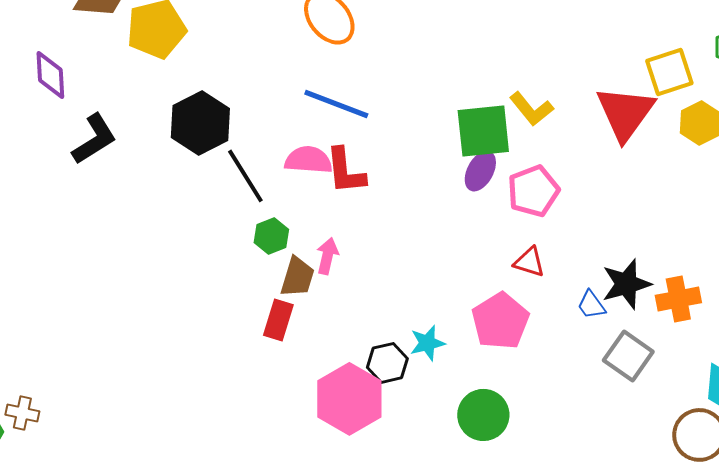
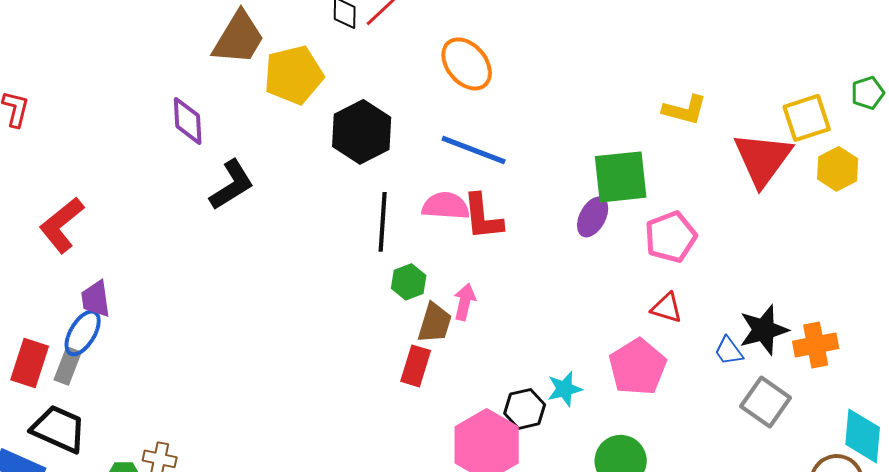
yellow L-shape: (531, 109) -> (685, 110), moved, turned -36
black hexagon: (200, 123) -> (362, 132), moved
purple ellipse: (480, 171) -> (593, 217), moved
black line: (245, 176) -> (383, 222), turned 36

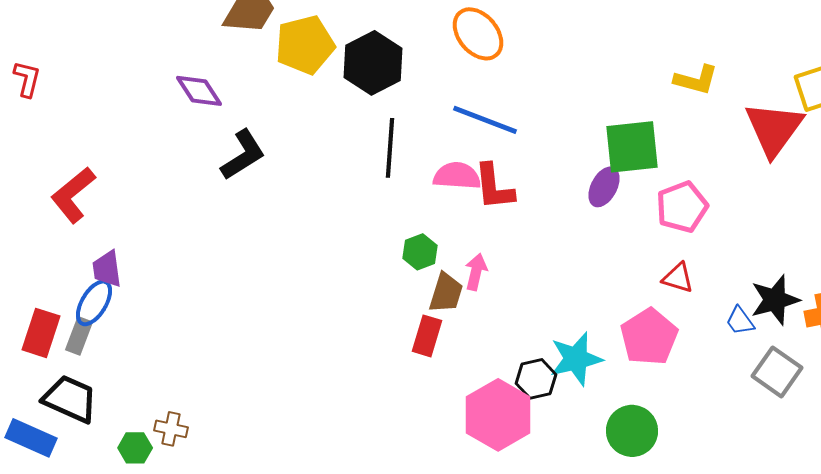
purple diamond: (188, 121) -> (199, 91), turned -30
black hexagon: (362, 132) -> (373, 63), moved
black line: (383, 222) -> (390, 148), moved
cyan star: (565, 389) -> (576, 359), size x1.5

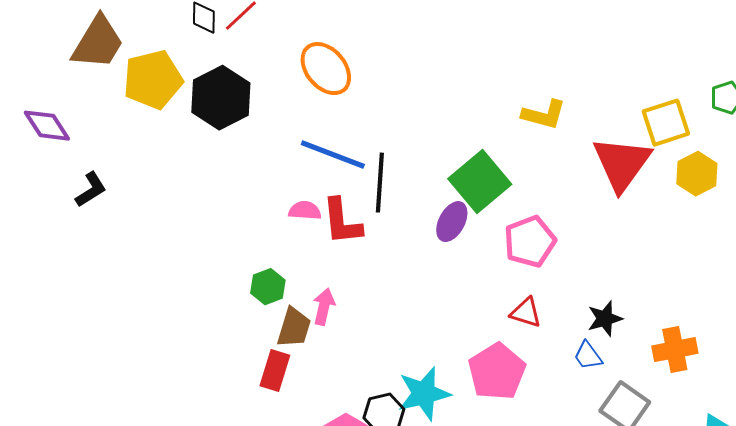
green square: (632, 147) -> (480, 182), turned -34
black line: (390, 148) -> (380, 183), moved
black L-shape: (243, 155) -> (91, 190), size x0.7
pink semicircle: (457, 176) -> (305, 211), size x0.7
black star: (775, 300) -> (605, 319), moved, size x0.7

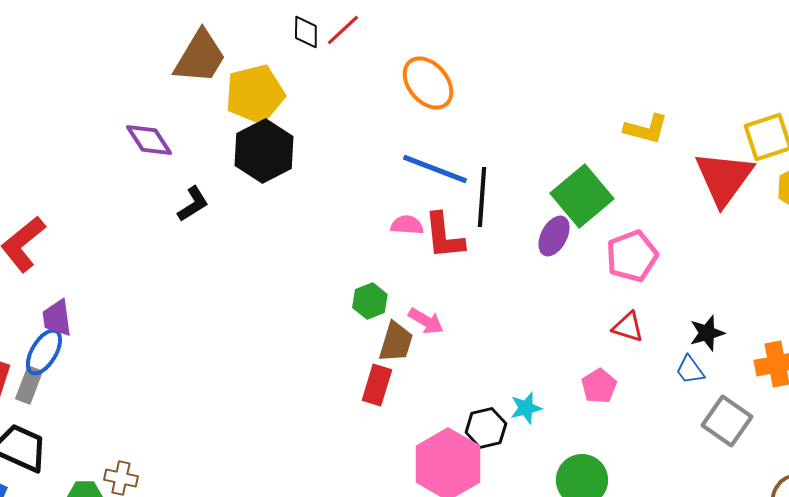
black hexagon: (221, 98) -> (264, 151), moved
pink arrow: (324, 307) -> (426, 321), turned 108
pink pentagon: (497, 372) -> (599, 386), size x0.6
cyan star: (424, 394) -> (526, 408), size x0.6

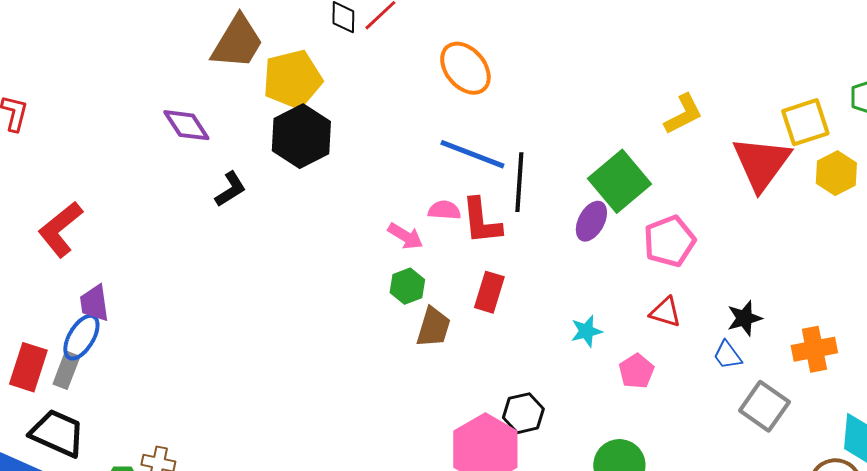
yellow L-shape: (646, 129) -> (683, 114), turned -42
pink arrow: (426, 321) -> (405, 236), moved
red rectangle: (377, 385) -> (489, 292), moved
cyan star: (526, 408) -> (586, 331), moved

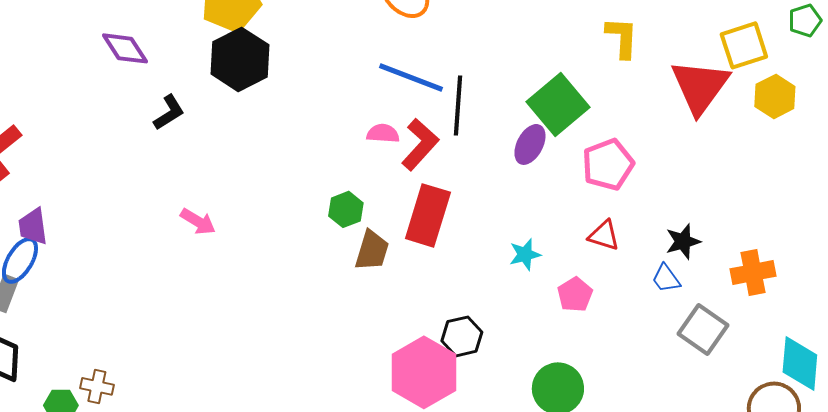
yellow L-shape: (683, 114) -> (622, 37), turned -60
red L-shape: (481, 221) -> (420, 144), turned -132
pink arrow: (405, 236) -> (198, 221), moved
red rectangle: (489, 292) -> (428, 215), size x1.5

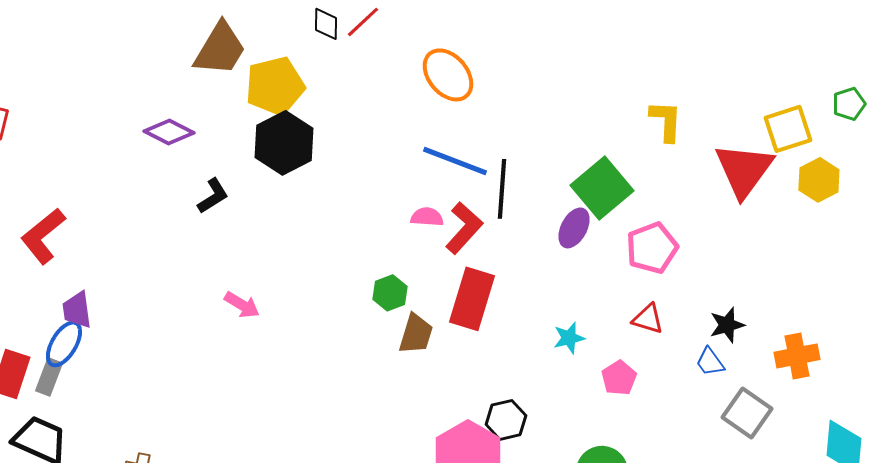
purple diamond: (125, 48) -> (169, 132), turned -30

